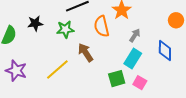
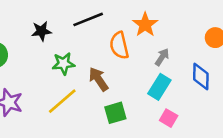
black star: (35, 23) -> (41, 31), moved
green star: (65, 29) -> (63, 64), moved
green square: (117, 79) -> (115, 113), moved

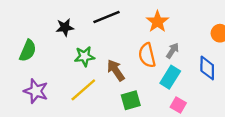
orange semicircle: (119, 45) -> (147, 55), moved

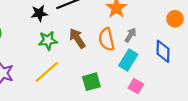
black star: (65, 27) -> (39, 13), moved
brown arrow: (116, 70) -> (77, 38), moved

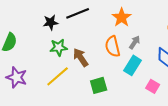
brown arrow: (77, 38) -> (81, 57), moved
pink square: (136, 86) -> (153, 86), moved

